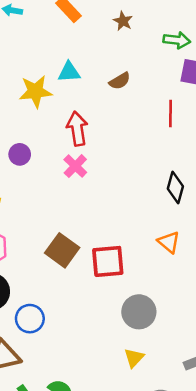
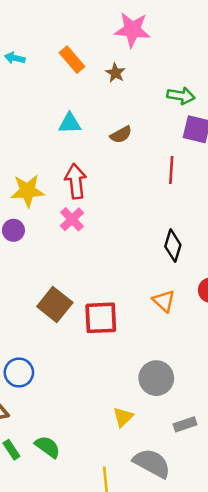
brown star: (123, 21) -> (115, 73), moved
yellow star: (35, 91) -> (27, 191), moved
purple circle: (20, 154) -> (13, 230), moved
gray circle: (139, 312) -> (156, 378), moved

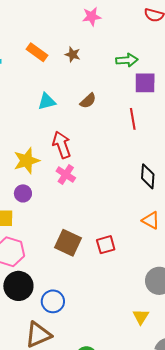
pink star: (132, 30) -> (92, 17), moved, size x0.7
red square: (101, 318) -> (106, 245), size x0.7

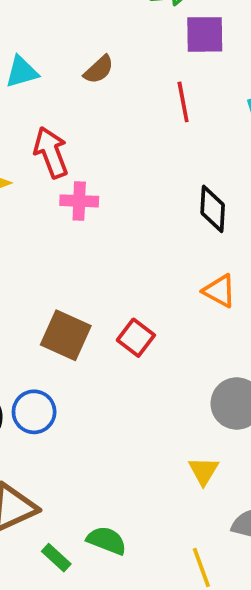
pink cross: (66, 174) -> (79, 201), moved, turned -30
red square: (106, 245) -> (136, 338), turned -36
blue circle: (53, 301) -> (34, 412), moved

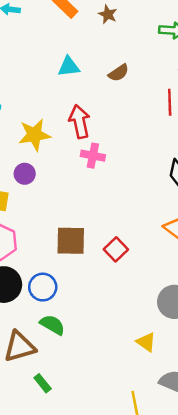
brown square: (66, 335) -> (71, 241), turned -32
yellow triangle: (204, 471) -> (146, 342), turned -35
green semicircle: (107, 540) -> (52, 325), moved

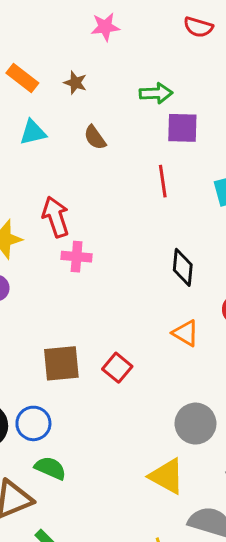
cyan triangle: (69, 67) -> (33, 132), moved
brown semicircle: (119, 73) -> (95, 138), moved, turned 95
yellow triangle: (146, 342) -> (167, 476), size x1.5

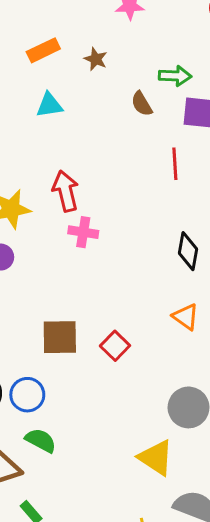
orange rectangle: (22, 78) -> (43, 50), turned -68
brown semicircle: (95, 138) -> (142, 104), moved

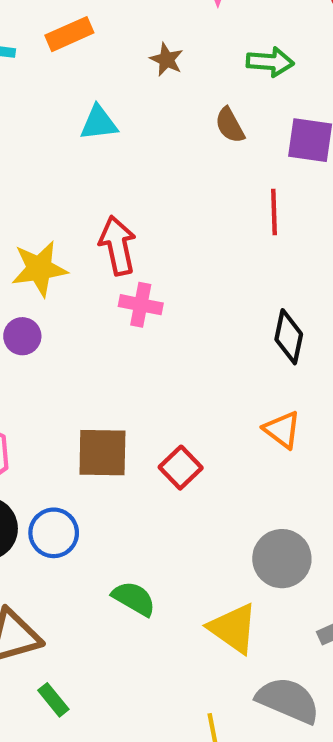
orange rectangle: (43, 50) -> (69, 34), moved
green arrow: (175, 76) -> (270, 62), moved
green semicircle: (41, 440) -> (134, 599), moved

